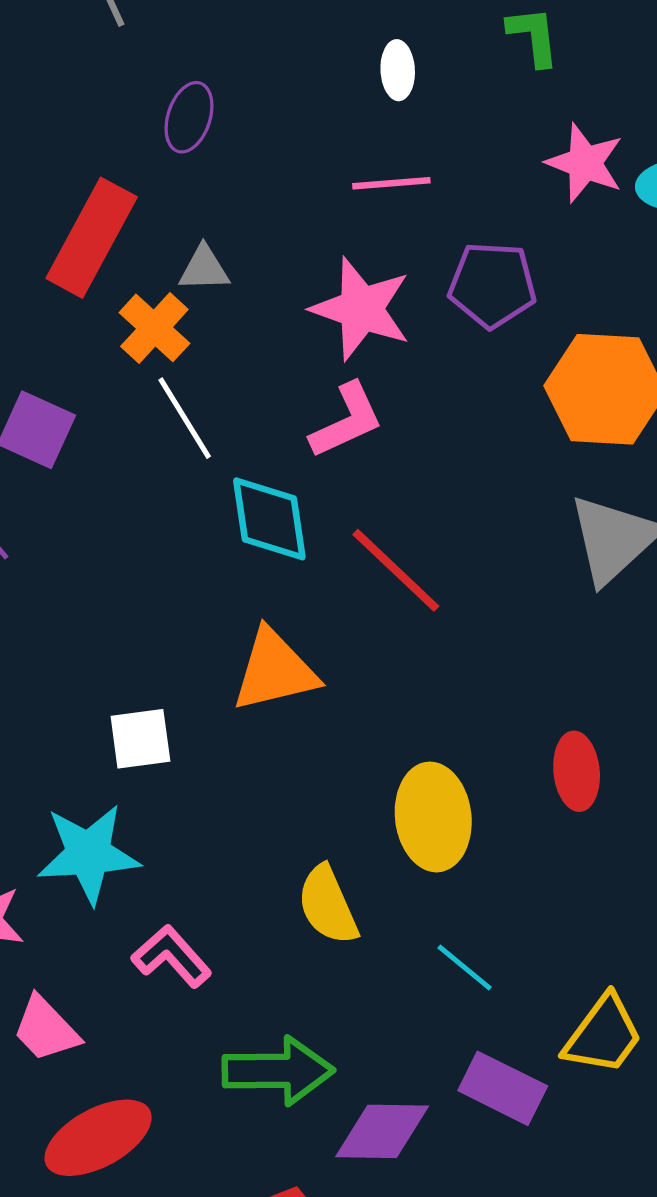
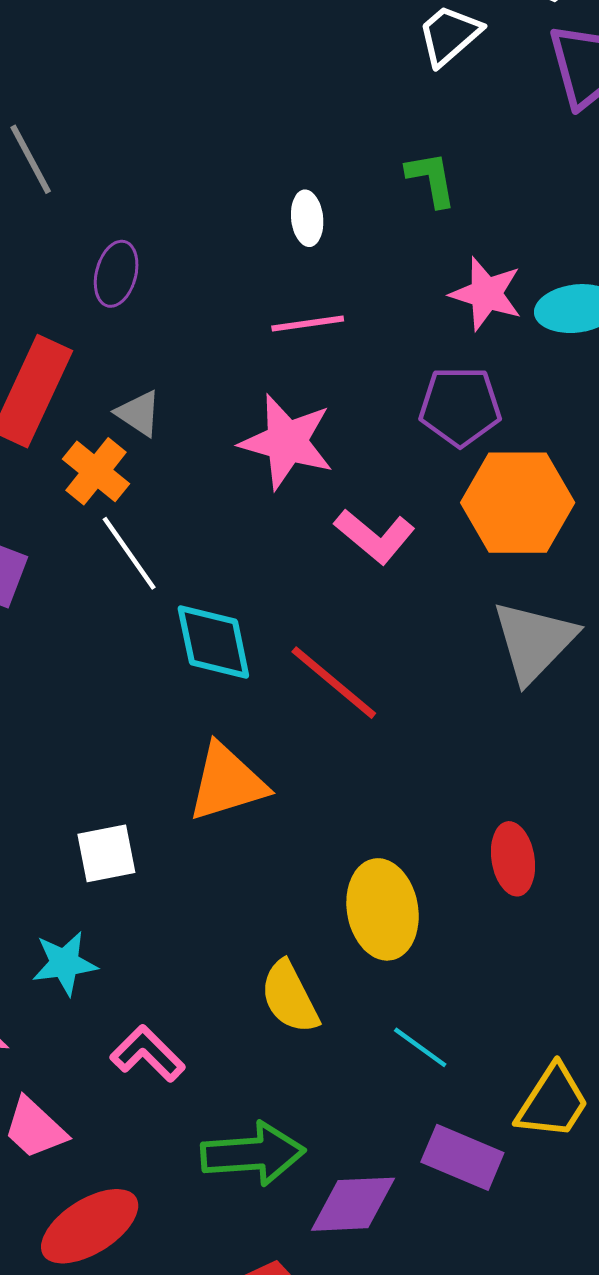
gray triangle: (204, 269) -> (139, 413), turned 39
purple pentagon: (492, 285) -> (460, 406), moved
pink L-shape: (347, 421) -> (375, 536), moved, turned 68
cyan star: (88, 854) -> (65, 963), size x0.7

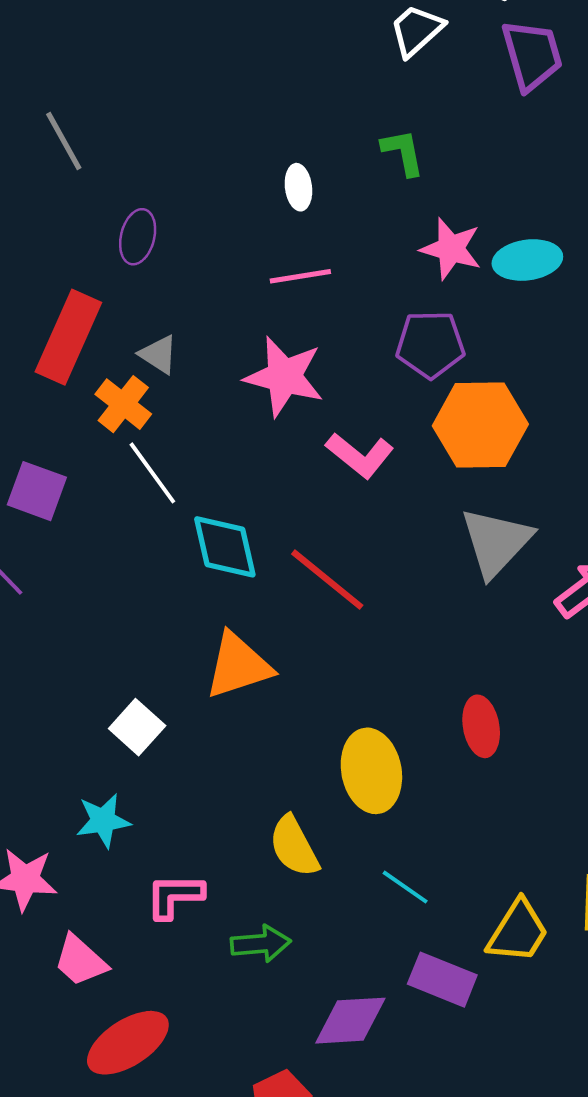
white square: (106, 853) -> (137, 727), turned -36
pink L-shape: (148, 1054) -> (175, 896), turned -44
green arrow: (253, 1154) -> (261, 944), moved, size x0.7

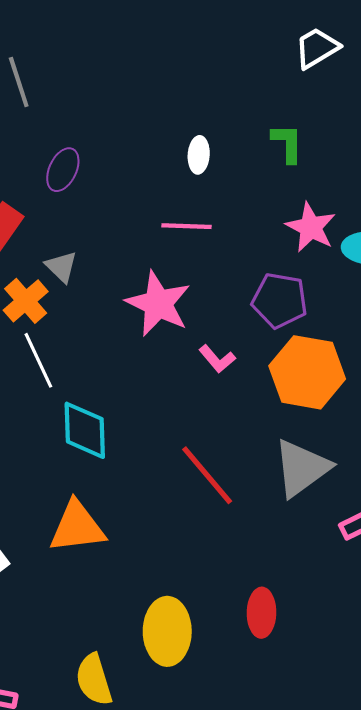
pink L-shape: (360, 455) -> (217, 359), moved, size x0.7
red line: (327, 580) -> (207, 475), moved

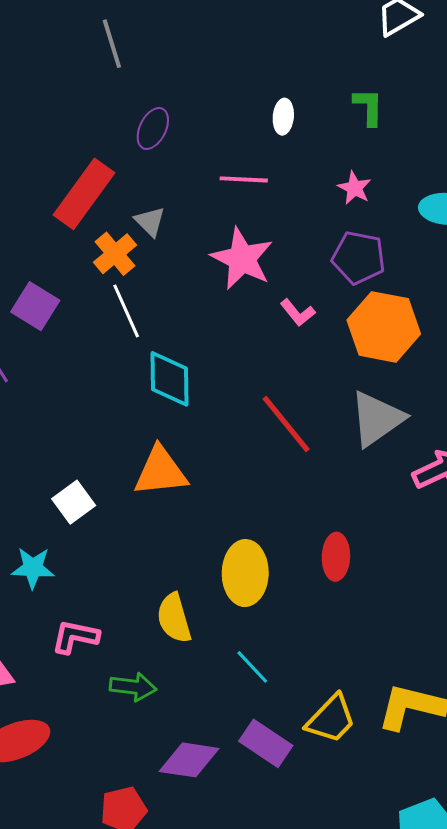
pink line: (186, 226) -> (244, 179), moved
pink star: (311, 227) -> (354, 188), moved, size x0.7

